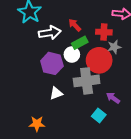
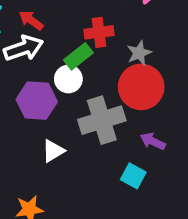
red arrow: (75, 25) -> (31, 20), moved
red cross: (104, 32) -> (99, 32), moved
red circle: (99, 60) -> (141, 87), moved

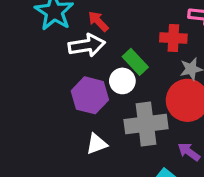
red cross: (99, 32) -> (173, 38), moved
green rectangle: (78, 56) -> (135, 62), turned 75

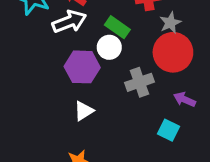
gray cross: (146, 124) -> (139, 82), size x0.7
white triangle: (97, 144) -> (84, 111), moved

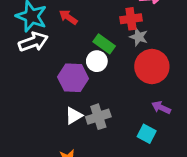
white arrow: (69, 22) -> (33, 42), moved
gray star: (170, 23) -> (139, 37), moved, turned -30
gray cross: (139, 82) -> (98, 117), moved

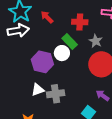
red cross: (131, 19) -> (80, 22), moved

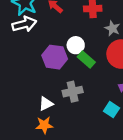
green rectangle: (70, 41) -> (86, 60), moved
white triangle: (38, 90) -> (46, 104), moved

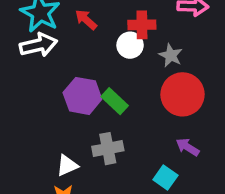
white circle: (76, 45) -> (130, 45), moved
green rectangle: (86, 60) -> (115, 101), moved

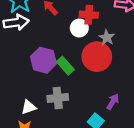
red circle: (183, 94) -> (97, 57), moved
purple arrow: (187, 147) -> (113, 102), turned 84

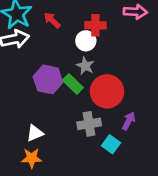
gray star: (107, 38) -> (85, 66), moved
red circle: (97, 57) -> (107, 91), moved
gray cross: (58, 98) -> (89, 124), moved

